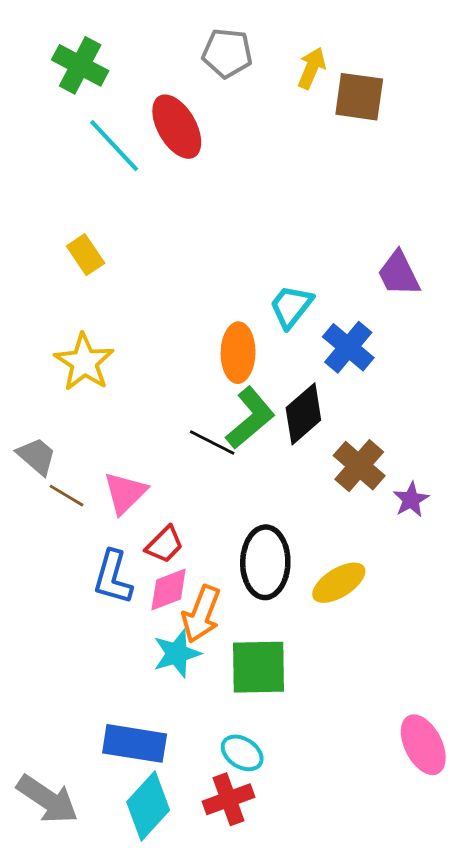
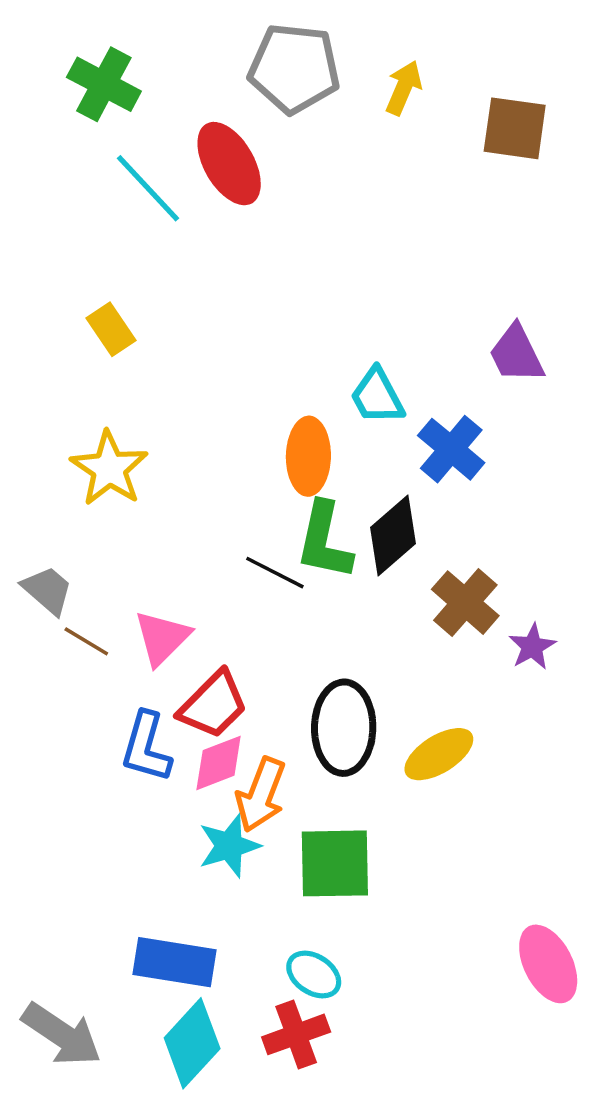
gray pentagon: (227, 53) -> (294, 68), size x1.4
brown square: (359, 97) -> (515, 128), moved
cyan trapezoid: (291, 306) -> (377, 396), turned -66
green L-shape: (250, 418) -> (324, 541), turned 142
red trapezoid: (165, 545) -> (213, 705), size x1.4

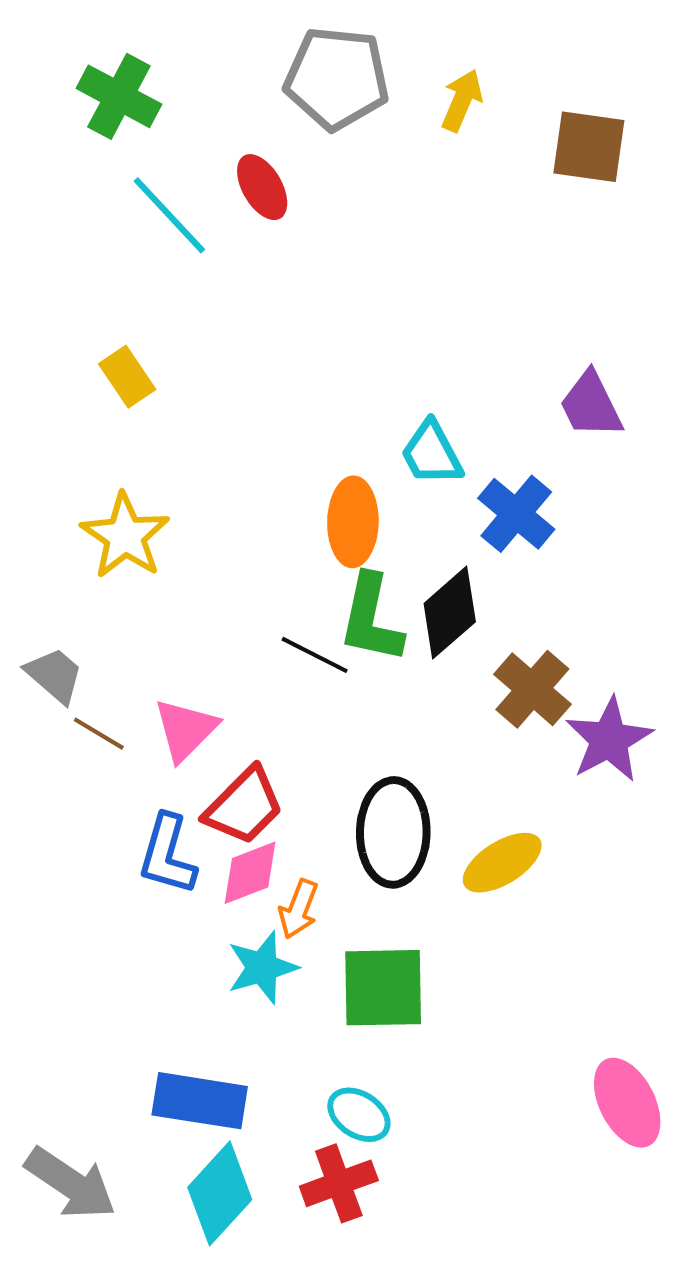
red ellipse: (229, 164) -> (262, 187), size x0.7
purple star: (532, 647) -> (609, 740), size x1.6
orange arrow: (261, 795) -> (298, 909), size x0.7

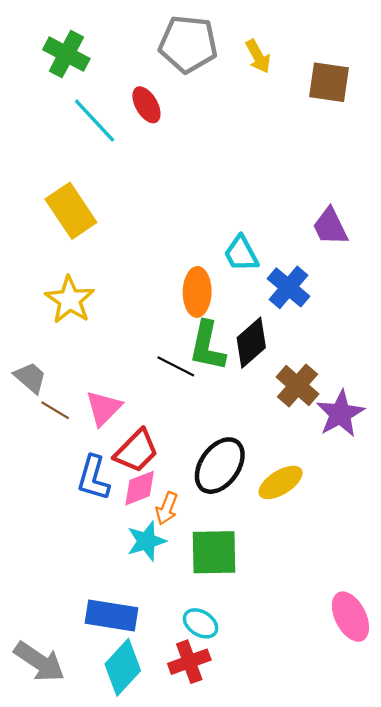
yellow arrow: (462, 100) -> (258, 56), turned 128
yellow rectangle: (127, 377) -> (71, 211), size x1.6
black ellipse: (393, 832) -> (220, 466), turned 34

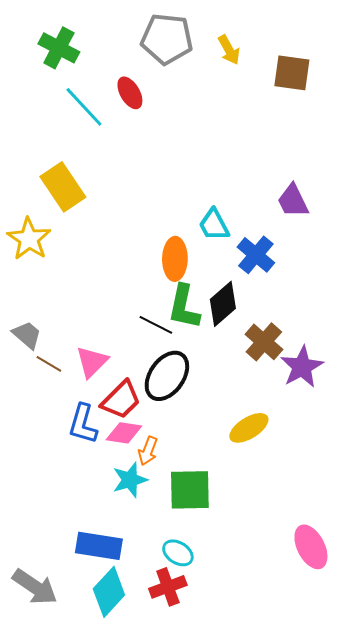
yellow star: (70, 300) -> (29, 239), moved
black ellipse: (220, 466) -> (167, 376), moved
pink diamond: (140, 488) -> (124, 433), turned 30

